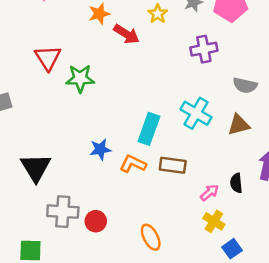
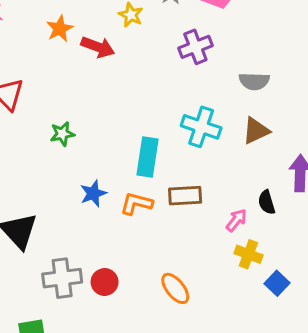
green star: (80, 78) -> (62, 134), moved, size x0.7

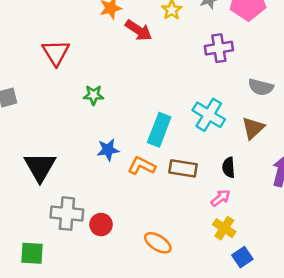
brown triangle: (256, 131) -> (253, 128), turned -30
black semicircle: (267, 202) -> (229, 167), moved
orange ellipse: (175, 288) -> (158, 243), turned -32

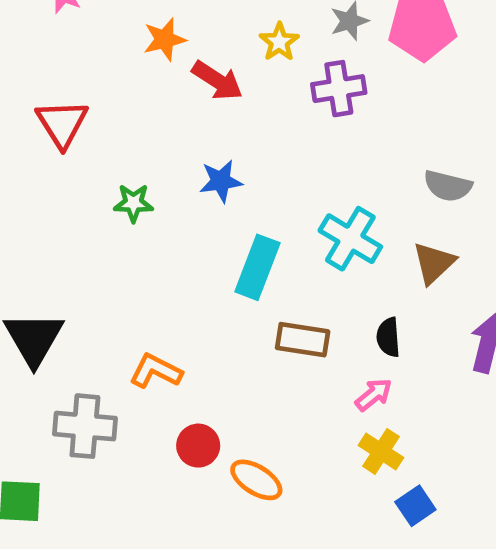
purple cross: (219, 48) -> (339, 89), moved
blue star: (108, 150) -> (221, 181), moved
orange L-shape: (142, 166) -> (156, 371), moved
red circle: (101, 225) -> (198, 446), moved

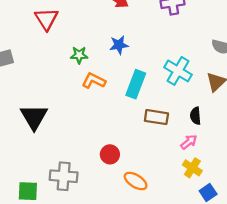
orange L-shape: (156, 371) -> (94, 81), moved
gray cross: (85, 426) -> (64, 176), moved
red circle: (198, 446) -> (110, 154), moved

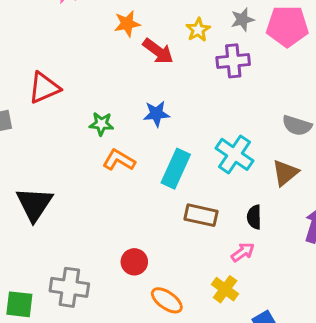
red triangle: (46, 19) -> (44, 88), moved, turned 35
yellow cross: (192, 168) -> (225, 289), moved

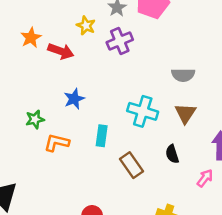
cyan rectangle: (176, 169) -> (102, 136), size x0.7
brown rectangle: (201, 215) -> (132, 165), turned 60
pink arrow: (243, 252) -> (205, 178), moved

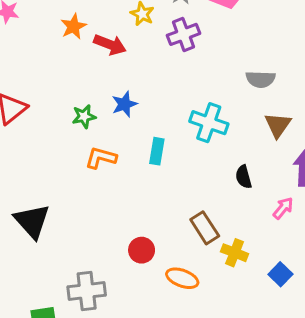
brown triangle: (185, 113) -> (278, 125), moved
green star: (35, 119) -> (84, 116), moved
brown rectangle: (132, 165) -> (205, 228), moved

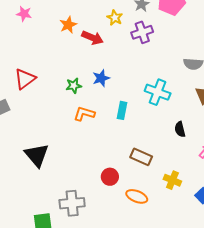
brown rectangle: (205, 228) -> (141, 157), moved, turned -35

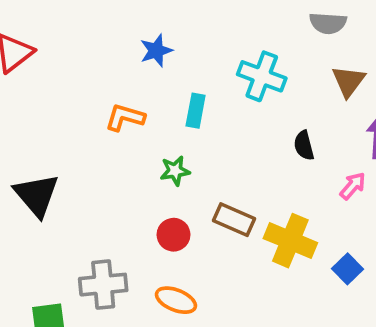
green star: (74, 86) -> (175, 171), moved
brown rectangle: (141, 157) -> (234, 220), moved
yellow cross: (172, 180) -> (290, 241), size x1.5
orange ellipse: (137, 196) -> (176, 300), moved

